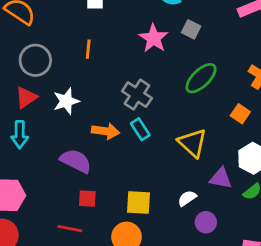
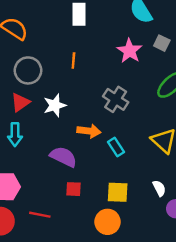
cyan rectangle: (140, 129) -> (116, 147), moved
white semicircle: (187, 198) -> (159, 188), turned 98
red line: (70, 229) -> (40, 215), moved

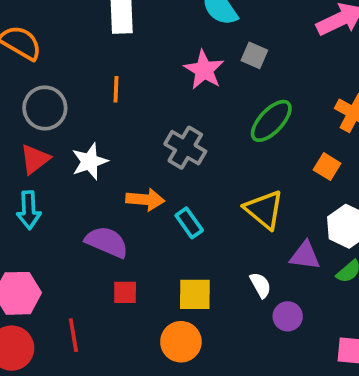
red line: (40, 215) -> (73, 335), turned 72

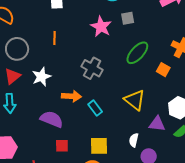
gray square: (254, 55) -> (128, 18), turned -32
orange square: (327, 167) -> (163, 70), moved
white semicircle: (260, 285) -> (134, 140), turned -136

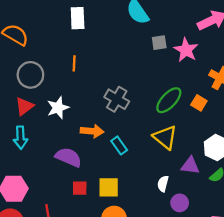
pink star: (101, 27) -> (186, 50), moved
green ellipse: (137, 53) -> (169, 100), moved
yellow square: (99, 146) -> (109, 187), moved

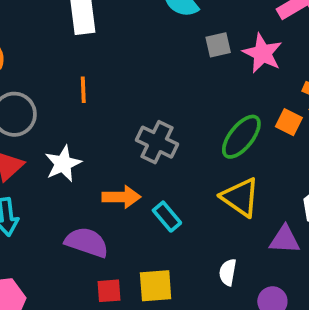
orange square: (199, 103) -> (289, 122), moved
white semicircle: (163, 184) -> (228, 272), moved

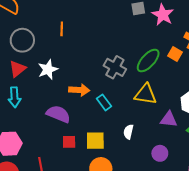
gray cross: (157, 142) -> (115, 67), moved
yellow triangle: (240, 197) -> (146, 94), turned -30
white semicircle: (228, 272) -> (128, 132), moved

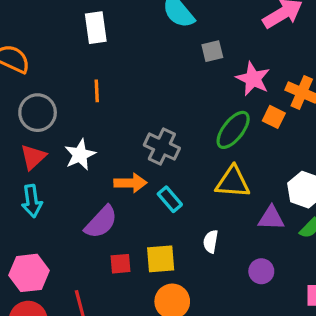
pink star: (163, 15) -> (253, 79), moved
gray cross: (115, 67) -> (162, 147), moved
purple semicircle: (58, 114) -> (101, 222), turned 115

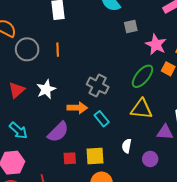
gray circle: (38, 113) -> (27, 49), moved
cyan arrow: (32, 201) -> (18, 131), moved, turned -42
purple circle: (261, 271) -> (150, 159), moved

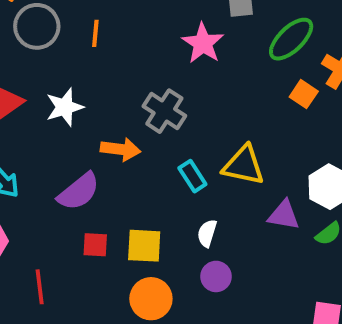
pink star: (156, 45) -> (203, 43), moved
green ellipse: (143, 76) -> (291, 39), moved
cyan rectangle: (102, 119) -> (192, 176), moved
purple circle: (150, 159) -> (216, 276), moved

